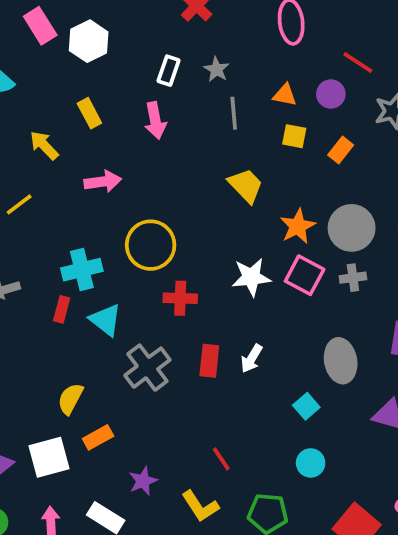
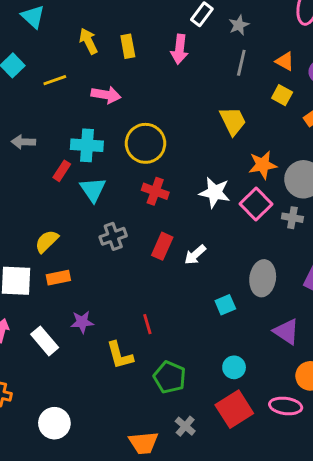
yellow rectangle: (89, 113) -> (128, 46), moved
pink arrow: (103, 182) -> (106, 95), moved
gray cross: (147, 368) -> (113, 236), size x0.7
cyan circle: (311, 463) -> (234, 367), moved

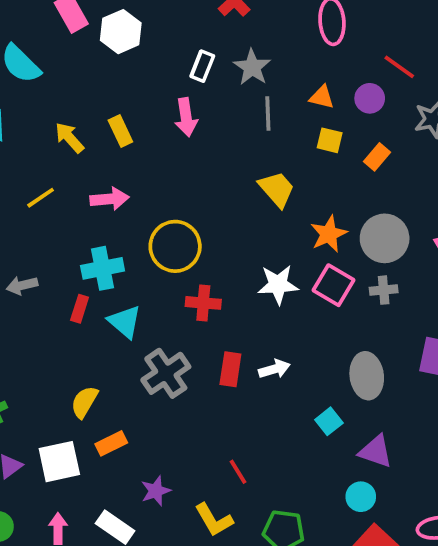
gray star: (239, 25) -> (252, 67), size x1.4
gray cross: (113, 236) -> (166, 373), size x1.4
white arrow: (195, 255) -> (274, 369), turned -140
purple triangle: (286, 332) -> (376, 451), moved

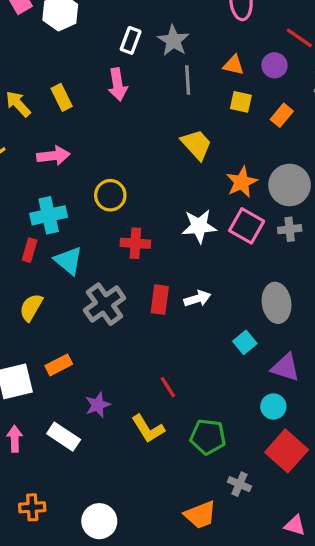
yellow circle: (175, 246) -> (110, 195), size x0.7
yellow semicircle: (84, 402) -> (31, 307), moved

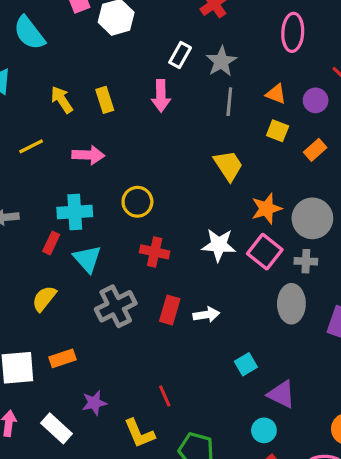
gray ellipse: (277, 303) -> (291, 304), moved

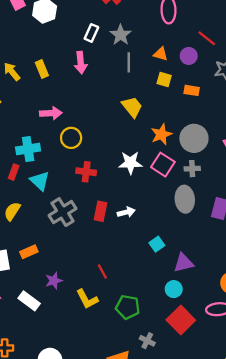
orange rectangle: (315, 150) -> (192, 90), turned 56
pink arrow: (88, 155) -> (51, 113), moved
purple triangle: (281, 394) -> (184, 263), turned -35

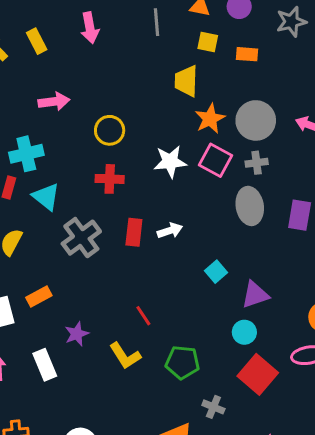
yellow trapezoid: (132, 107) -> (186, 81), moved, turned -135
yellow circle: (71, 138) -> (110, 130), moved
white rectangle: (29, 301) -> (45, 365), turned 35

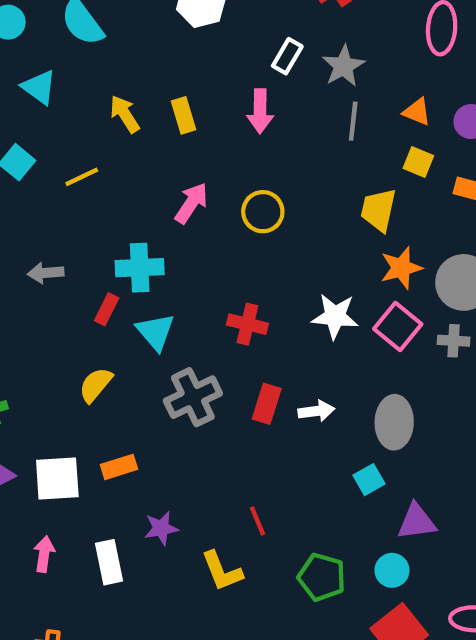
pink arrow: (54, 102) -> (191, 203), turned -60
yellow circle: (110, 130) -> (263, 212), moved
gray ellipse: (250, 206) -> (394, 422), moved
green pentagon: (182, 362) -> (322, 577), moved

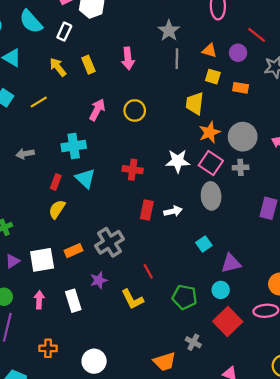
white rectangle: (287, 56) -> (64, 32), moved
red rectangle: (107, 309) -> (56, 182), moved
gray cross: (193, 397) -> (110, 242), moved
gray ellipse: (394, 422) -> (211, 196), moved

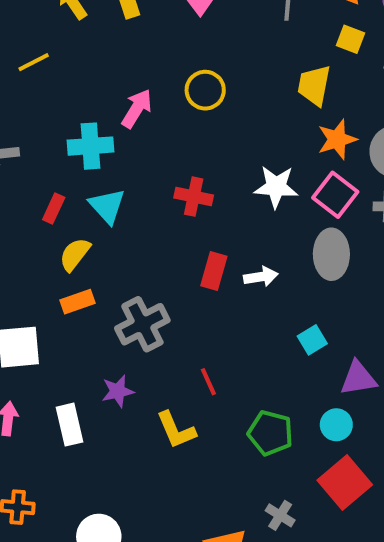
pink arrow: (97, 110) -> (137, 109), moved
yellow semicircle: (57, 209) -> (75, 254), moved
orange rectangle: (73, 251) -> (77, 302), moved

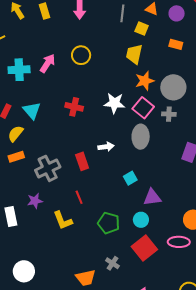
yellow square: (350, 39) -> (142, 29), moved
cyan cross: (91, 146) -> (19, 70), moved
red rectangle: (214, 271) -> (82, 161), moved, turned -36

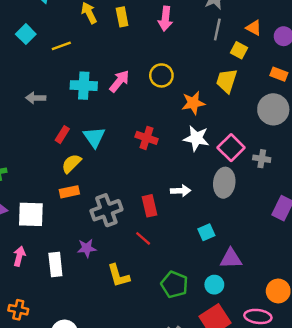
orange star: (145, 81) -> (193, 103), moved
gray circle: (173, 87) -> (273, 109), moved
red line: (79, 197) -> (143, 238), moved, turned -32

